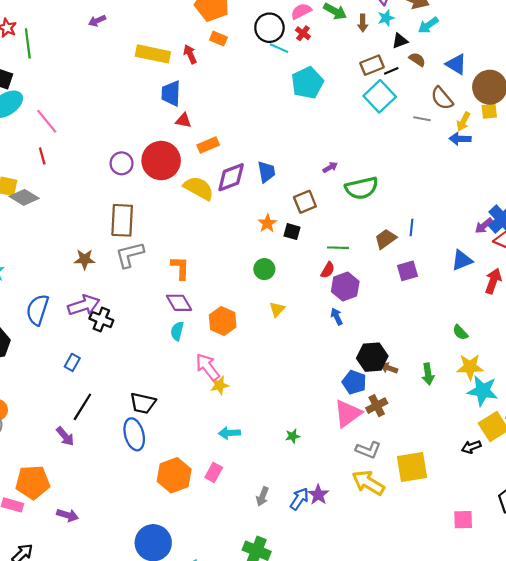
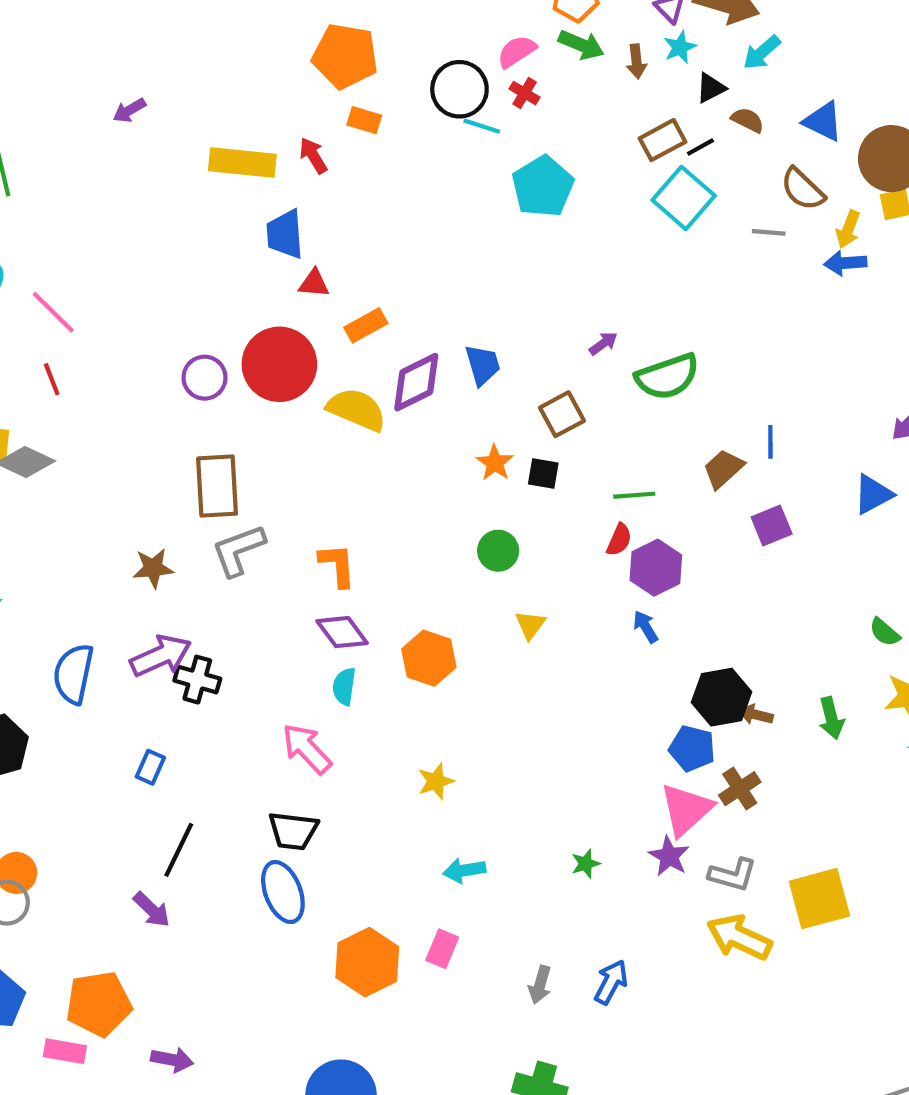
pink arrow: (208, 367) -> (307, 749), moved
purple star: (318, 495) -> (669, 856), moved

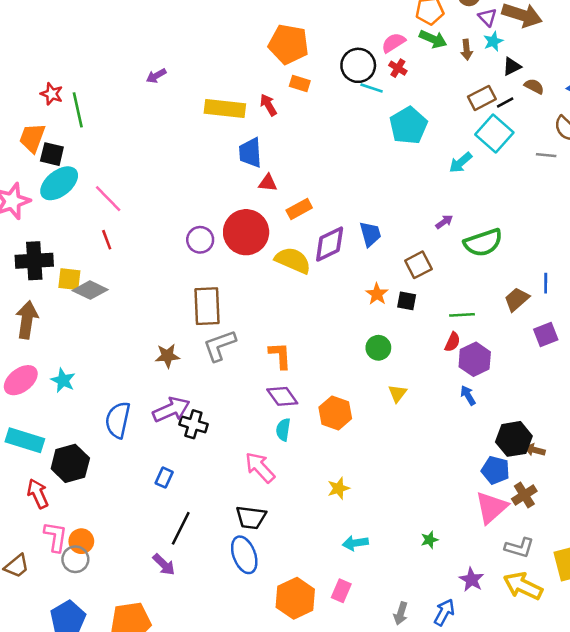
cyan arrow: (762, 53) -> (461, 163), moved
purple star: (669, 856) -> (471, 580), moved

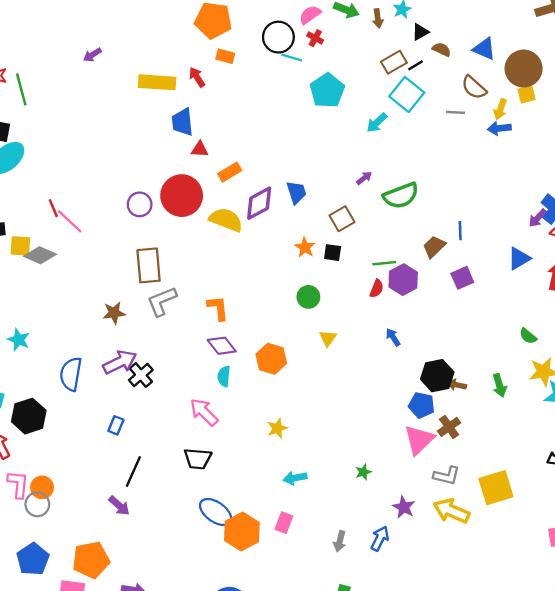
pink line: (108, 199) -> (70, 221), moved
purple hexagon: (475, 359) -> (403, 280), moved
black cross: (193, 424) -> (141, 375), turned 35
blue ellipse: (244, 555) -> (216, 512), moved, turned -32

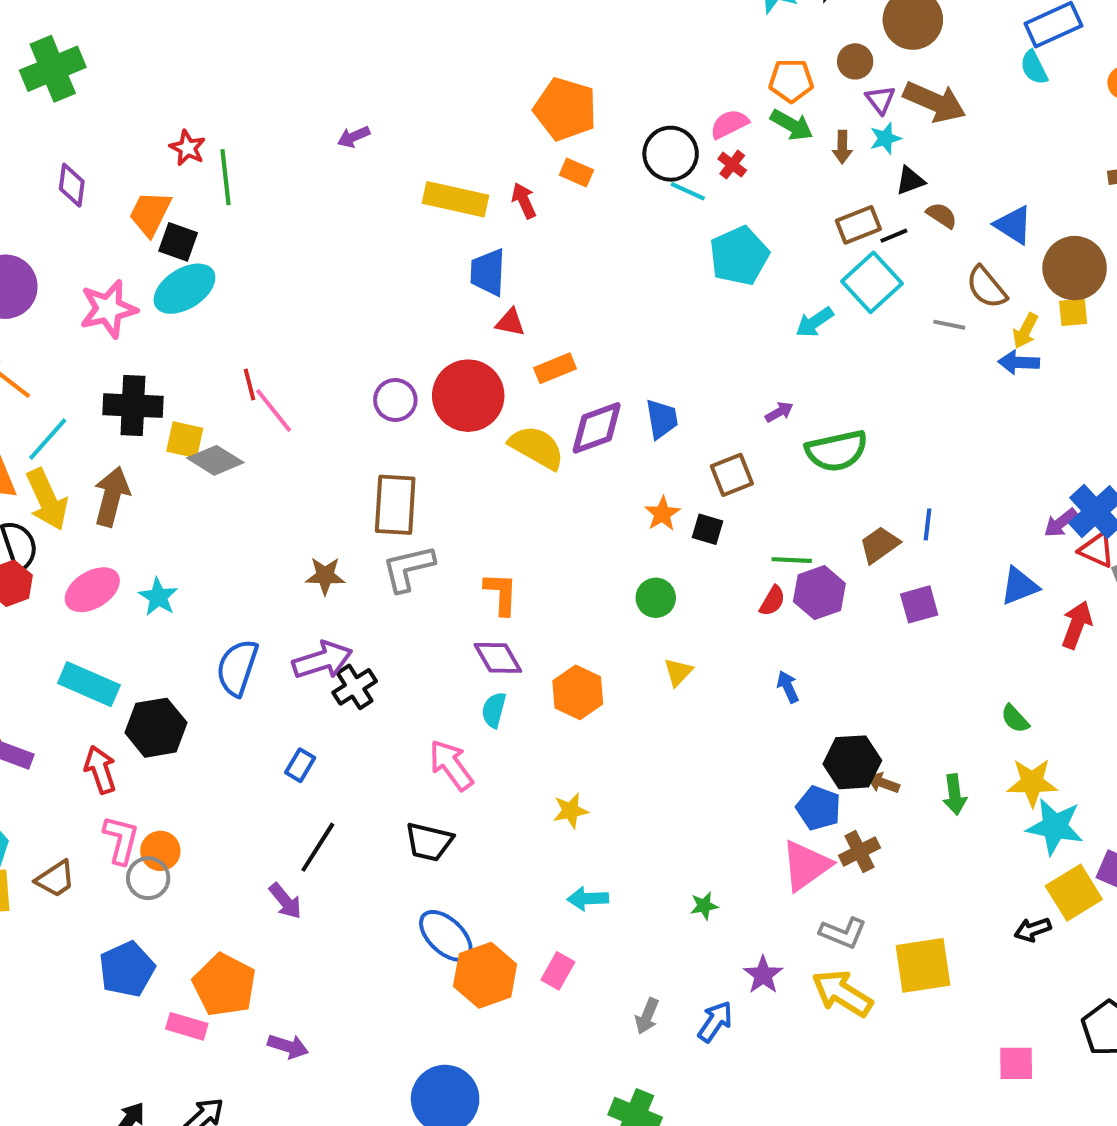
orange pentagon: (91, 560) -> (224, 985), turned 30

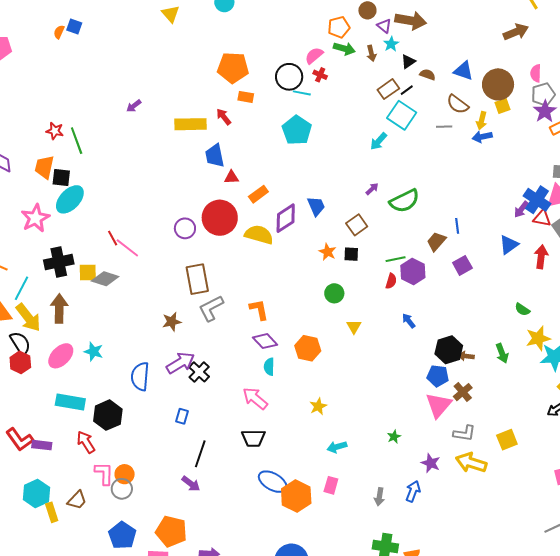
cyan pentagon: (739, 256) -> (297, 130), moved
yellow square: (923, 965) -> (507, 440), size x0.7

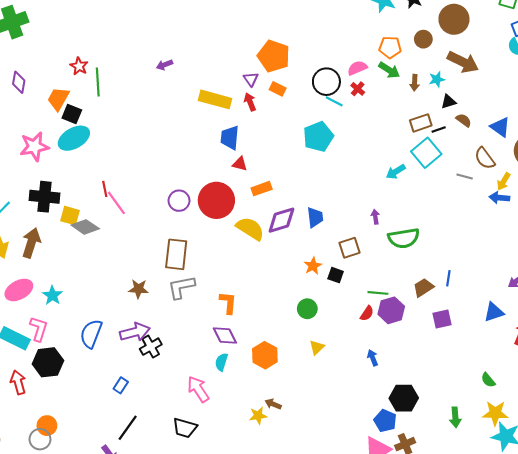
purple triangle: (384, 26) -> (251, 79), moved
purple arrow: (372, 189) -> (375, 217), turned -72
brown arrow: (466, 356) -> (273, 404), moved
pink L-shape: (104, 473) -> (39, 329), moved

